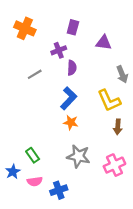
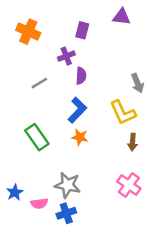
purple triangle: (104, 43) -> (122, 17), moved
green rectangle: (33, 155) -> (37, 137), moved, size x1.5
gray star: (78, 156) -> (68, 185), moved
pink cross: (114, 165) -> (129, 185), turned -30

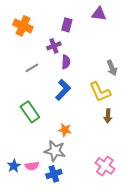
orange star: (80, 137) -> (65, 130), moved
pink cross: (129, 185) -> (105, 166), moved
blue star: (15, 192) -> (14, 166), moved

